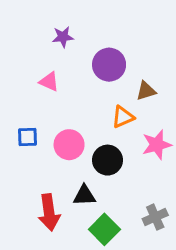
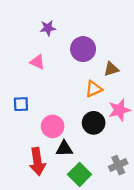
pink circle: (69, 145) -> (53, 126), moved
black circle: (108, 160) -> (94, 123), moved

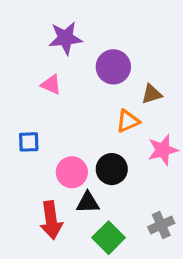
purple star: (48, 28) -> (65, 38), size x1.5
black circle: (94, 123) -> (112, 169), moved

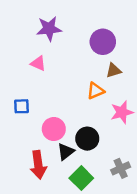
purple circle: (113, 67) -> (103, 42), moved
black circle: (112, 169) -> (87, 139), moved
black triangle: (88, 203) -> (66, 152), turned -36

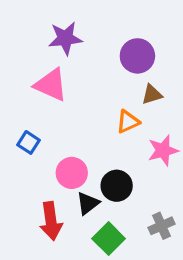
pink triangle: (38, 63) -> (51, 85), size x1.6
blue square: (22, 106) -> (28, 142), turned 35

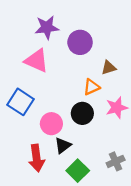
purple circle: (137, 56) -> (80, 42), moved
blue square: (28, 142) -> (20, 102), size x1.6
black circle: (117, 186) -> (82, 113), moved

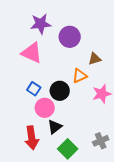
blue square: (20, 102) -> (34, 89), moved, size x0.6
black circle: (82, 113) -> (60, 91), moved

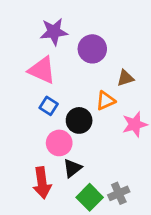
blue square: (34, 89) -> (49, 106), moved
gray cross: (101, 141) -> (119, 193), moved

